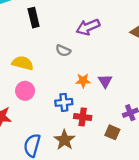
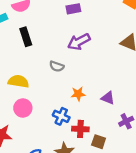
purple triangle: (105, 81) -> (108, 98), moved, turned -32
blue cross: (64, 102) -> (61, 116), turned 35
brown square: (112, 132) -> (99, 142), moved

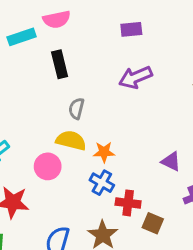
gray semicircle: (57, 66) -> (76, 109), moved, turned 80
yellow semicircle: (18, 81) -> (71, 140), moved
orange star: (78, 94) -> (104, 152), moved

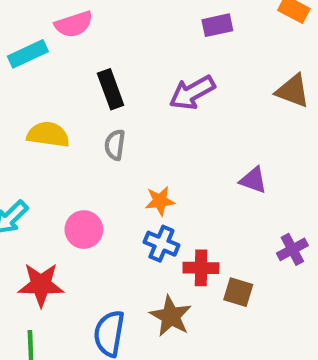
purple rectangle: (131, 29) -> (217, 25), moved
black rectangle: (60, 64) -> (111, 89), moved
yellow semicircle: (71, 140) -> (48, 135), moved
purple triangle: (171, 161) -> (253, 180), moved

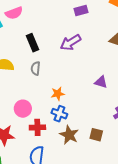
red cross: (201, 268) -> (37, 127), moved
brown star: (171, 316) -> (69, 135), moved

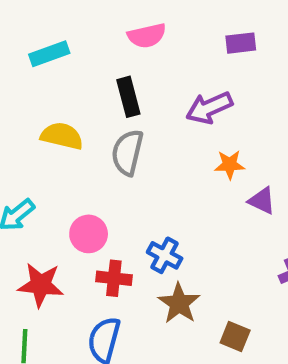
pink semicircle: (14, 13) -> (147, 36), moved
gray semicircle: (36, 68) -> (127, 152), size x1.5
orange star: (58, 94) -> (230, 165), moved
brown square: (96, 135) -> (235, 336), moved

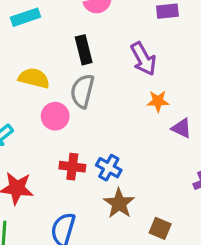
purple arrow: (209, 108) -> (143, 59), turned -96
pink circle: (89, 234) -> (55, 116), moved
red cross: (114, 278) -> (72, 167), moved

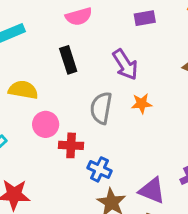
gray semicircle: (82, 91) -> (101, 108), moved
purple triangle: (182, 128) -> (152, 191), moved, size x1.4
red cross: (72, 167) -> (71, 145), moved

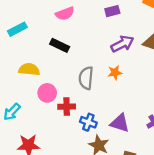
black rectangle: (68, 60) -> (60, 45), turned -42
purple arrow: (125, 65) -> (122, 44), moved, turned -80
purple triangle: (152, 191) -> (120, 123), moved

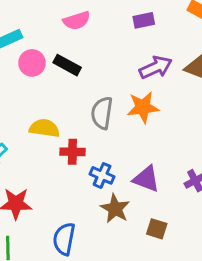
yellow semicircle: (29, 69) -> (44, 128), moved
orange star: (115, 73) -> (143, 107), size x1.5
pink circle: (47, 93) -> (32, 63), moved

